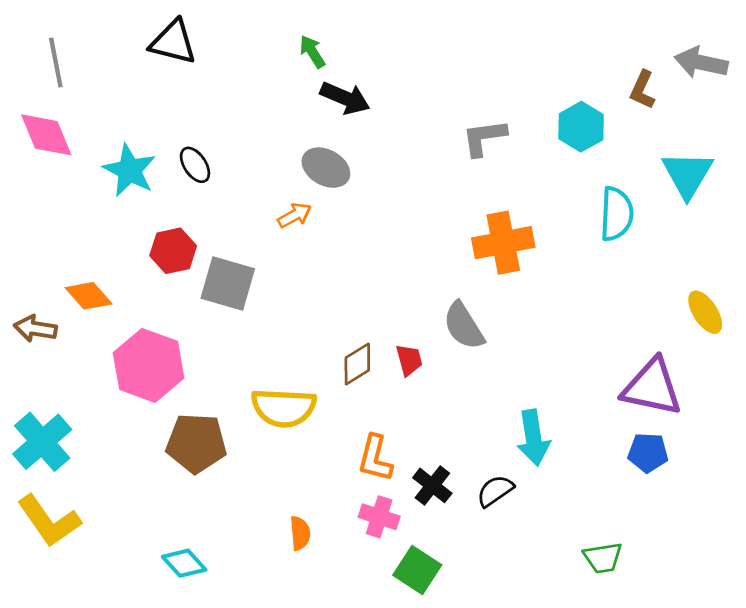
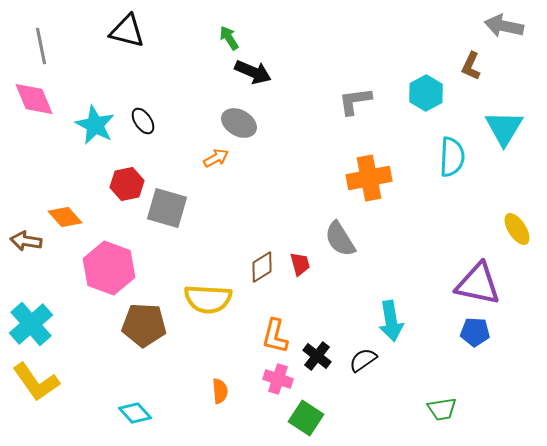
gray arrow: (701, 63) -> (504, 26), moved

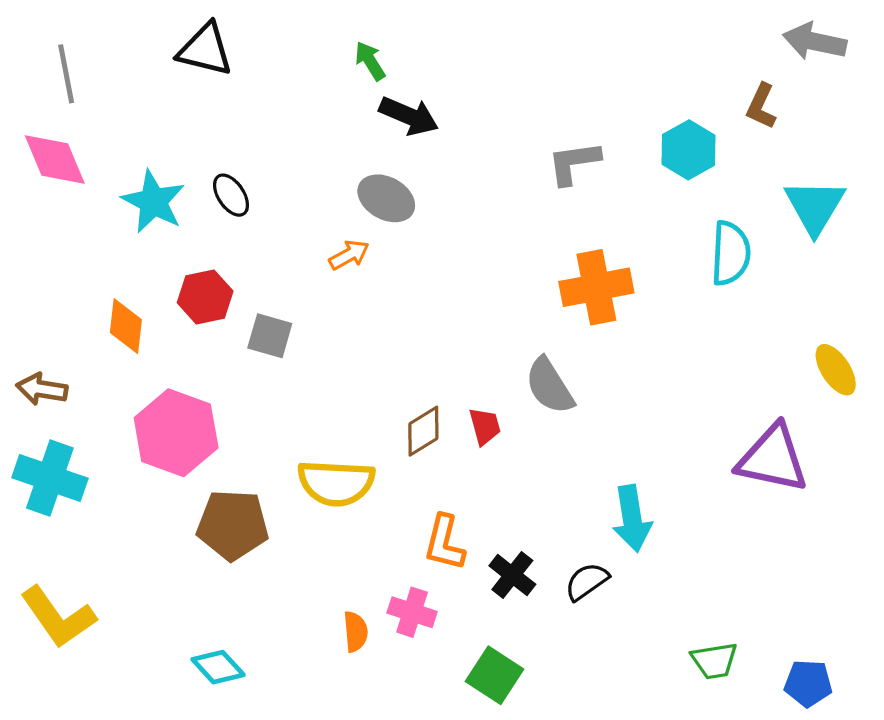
gray square: (167, 208) -> (270, 336), size x0.7
orange diamond: (65, 217) -> (126, 326), moved, turned 48
cyan cross: (31, 324) -> (50, 478), moved, turned -30
blue pentagon: (475, 332) -> (808, 683), moved
pink cross: (278, 379) -> (412, 612), moved

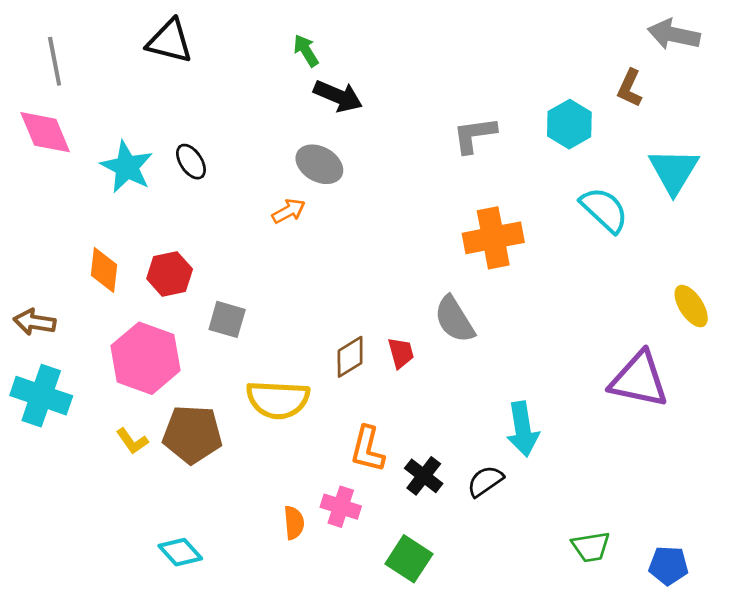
cyan semicircle: (731, 253) -> (604, 210), turned -50
red hexagon: (205, 297) -> (170, 274), moved
gray square: (270, 336) -> (227, 319), moved
yellow L-shape: (58, 617) -> (132, 441), moved, size x0.5

